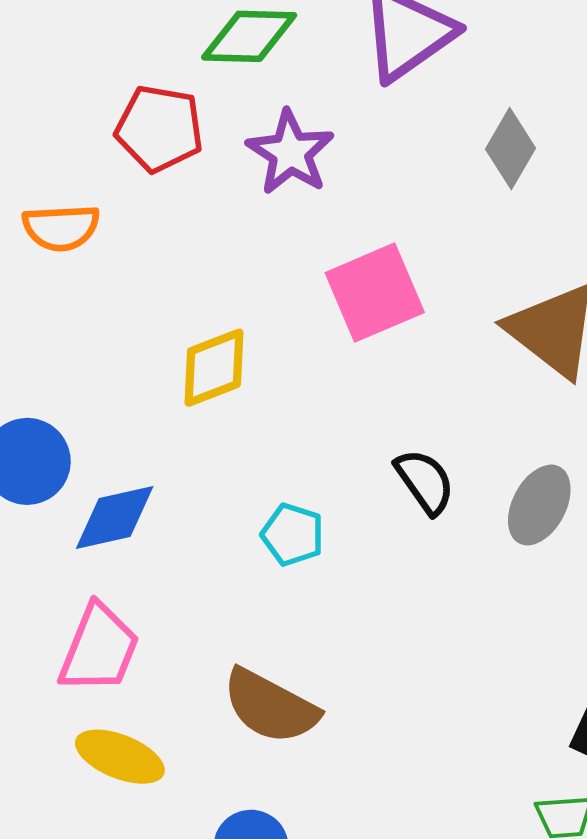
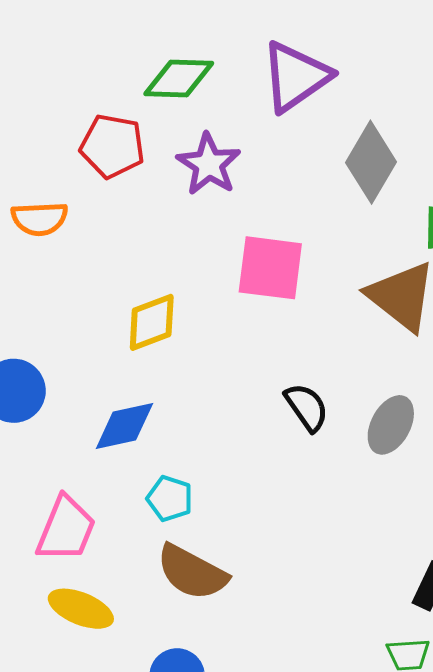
gray diamond: (510, 149) -> (371, 162), size x1.4
pink square: (375, 293) -> (270, 268), turned 30
blue diamond: (115, 517) -> (124, 426), moved
cyan pentagon: (293, 535) -> (170, 499), moved

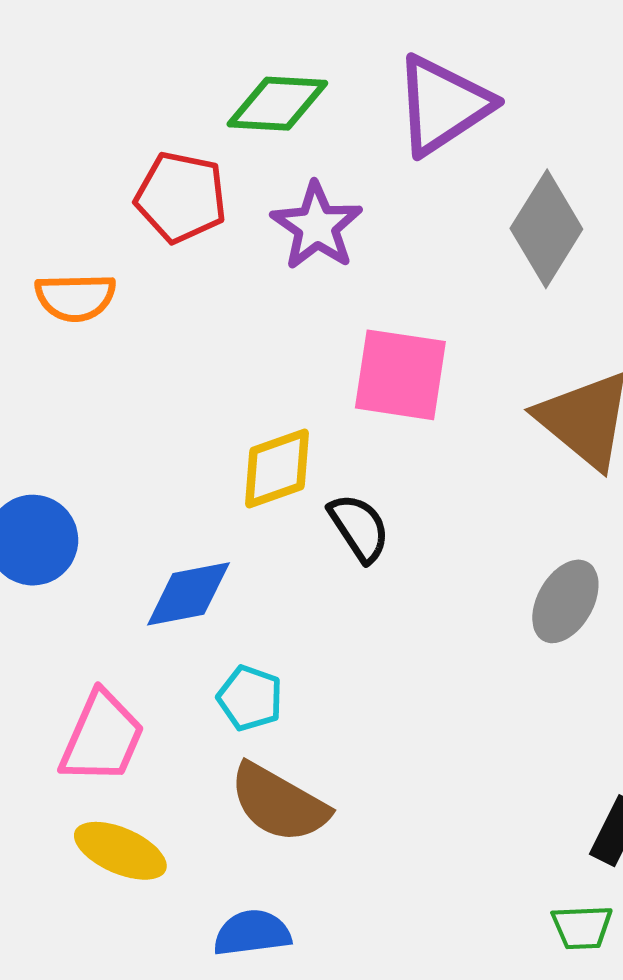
yellow diamond: (152, 322) -> (277, 468), moved
black semicircle: (307, 407) -> (359, 528), moved

